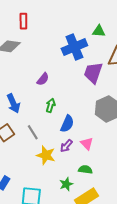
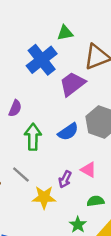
purple trapezoid: (93, 73) -> (72, 84), turned 50
green arrow: (51, 105) -> (33, 137), size x1.5
blue semicircle: (67, 124) -> (68, 132), moved, turned 48

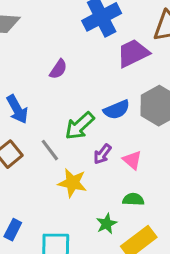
green arrow: (33, 137) -> (80, 126), moved, turned -145
purple arrow: (65, 179) -> (102, 154), moved

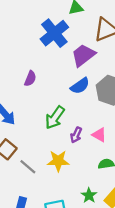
blue semicircle: (117, 110) -> (80, 86), moved
gray line: (50, 150) -> (28, 167), moved
green star: (107, 224) -> (89, 195), moved

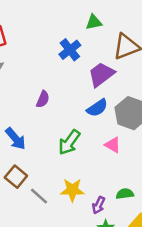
blue cross: (54, 33) -> (70, 50), size x0.7
purple arrow: (76, 135) -> (99, 205), moved
pink triangle: (99, 135) -> (113, 145), moved

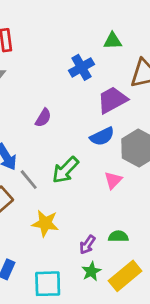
pink triangle: (113, 145) -> (113, 180), turned 36
yellow star: (72, 190) -> (45, 223), moved
gray line: (39, 196) -> (29, 180), moved

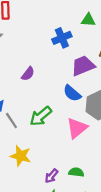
blue semicircle: (102, 136) -> (72, 93), turned 60
pink triangle: (113, 180) -> (77, 128), size x1.5

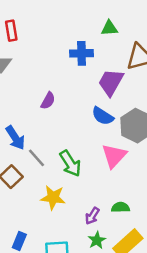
blue cross: (62, 38) -> (82, 53), turned 30
purple trapezoid: (83, 66) -> (111, 82), turned -30
green arrow: (41, 116) -> (70, 163), moved, turned -75

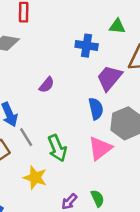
blue semicircle: (103, 116) -> (96, 109), turned -145
green semicircle: (120, 207) -> (97, 198), turned 56

